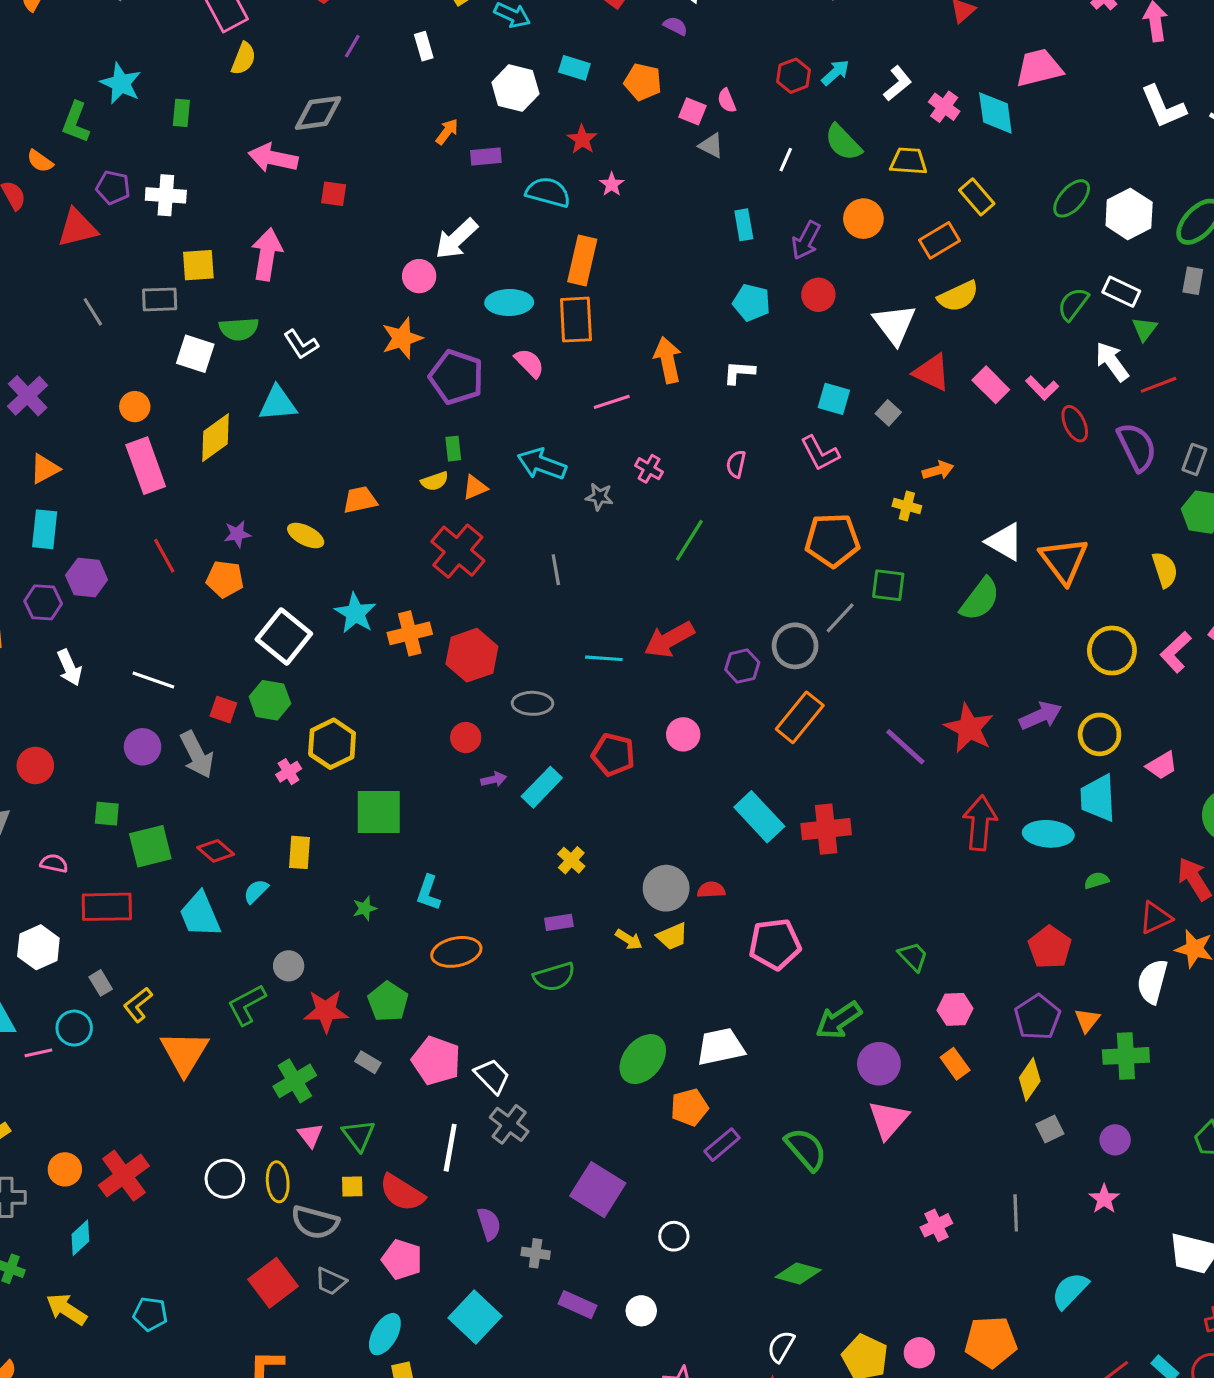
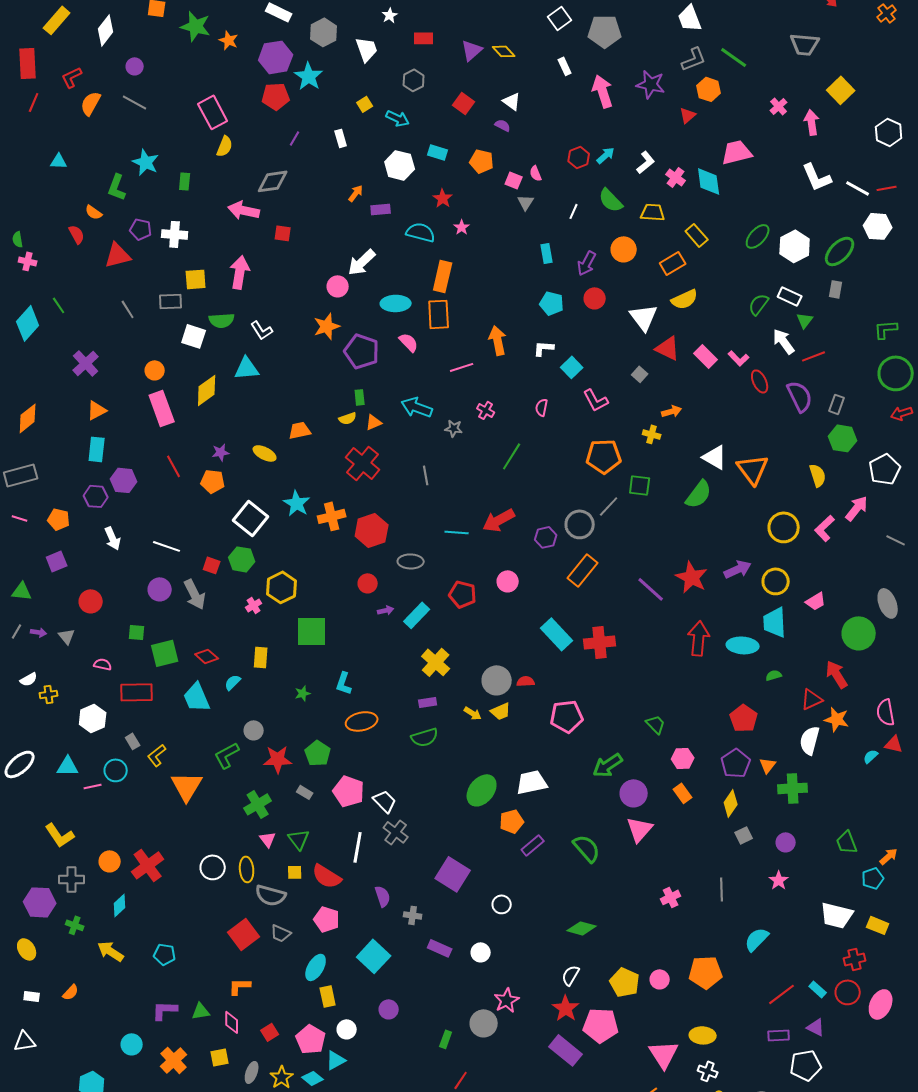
gray triangle: (711, 146) -> (526, 202), turned 36
cyan square: (834, 399) -> (572, 367), moved, turned 30
yellow cross: (571, 860) -> (436, 662), size x1.6

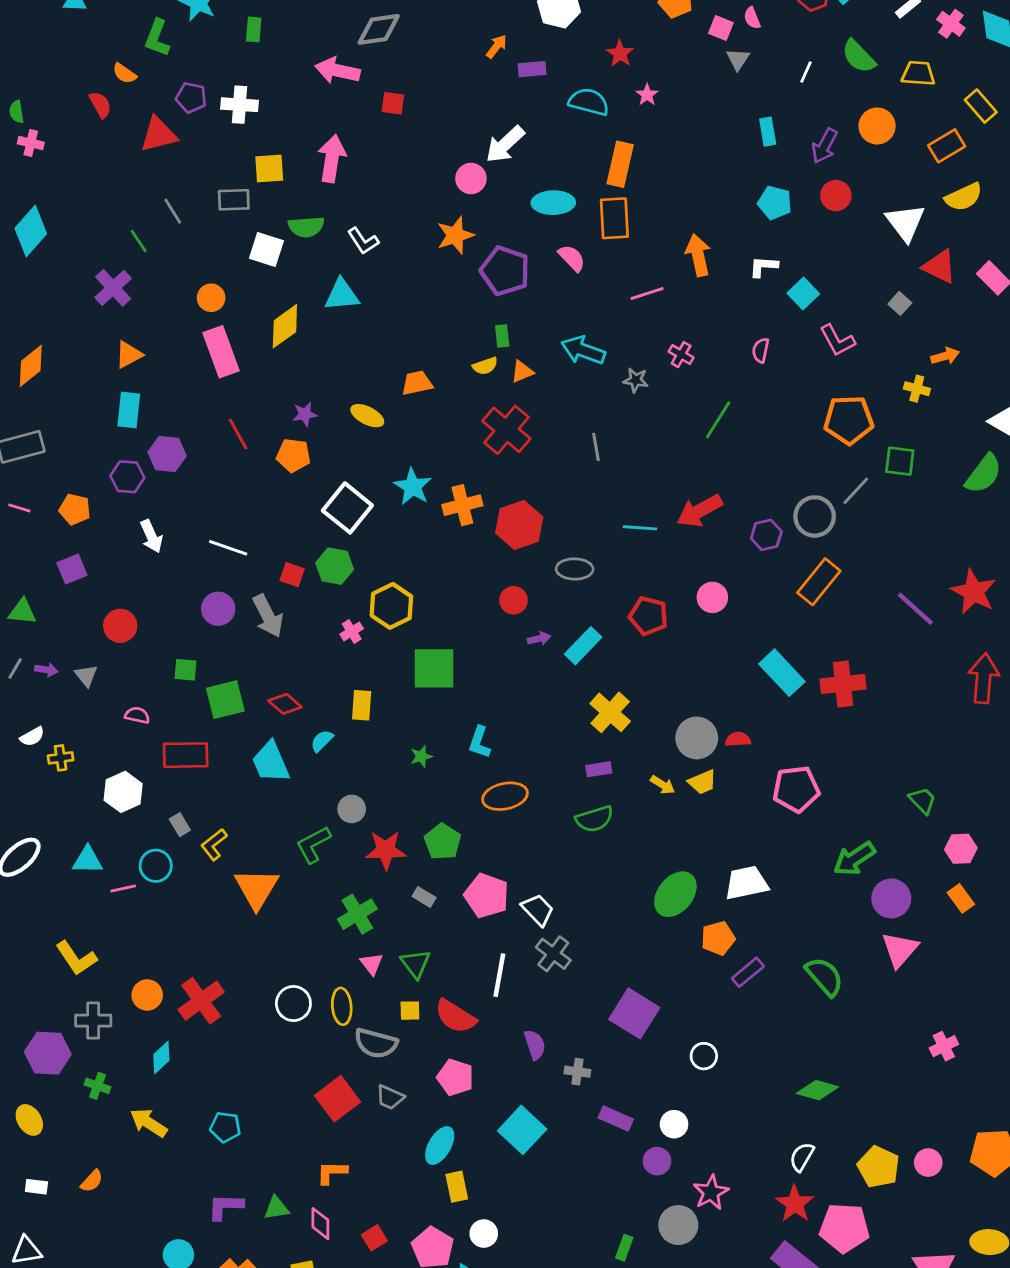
green line: (59, 305) -> (139, 241), moved
purple circle: (389, 1009) -> (657, 1161), moved

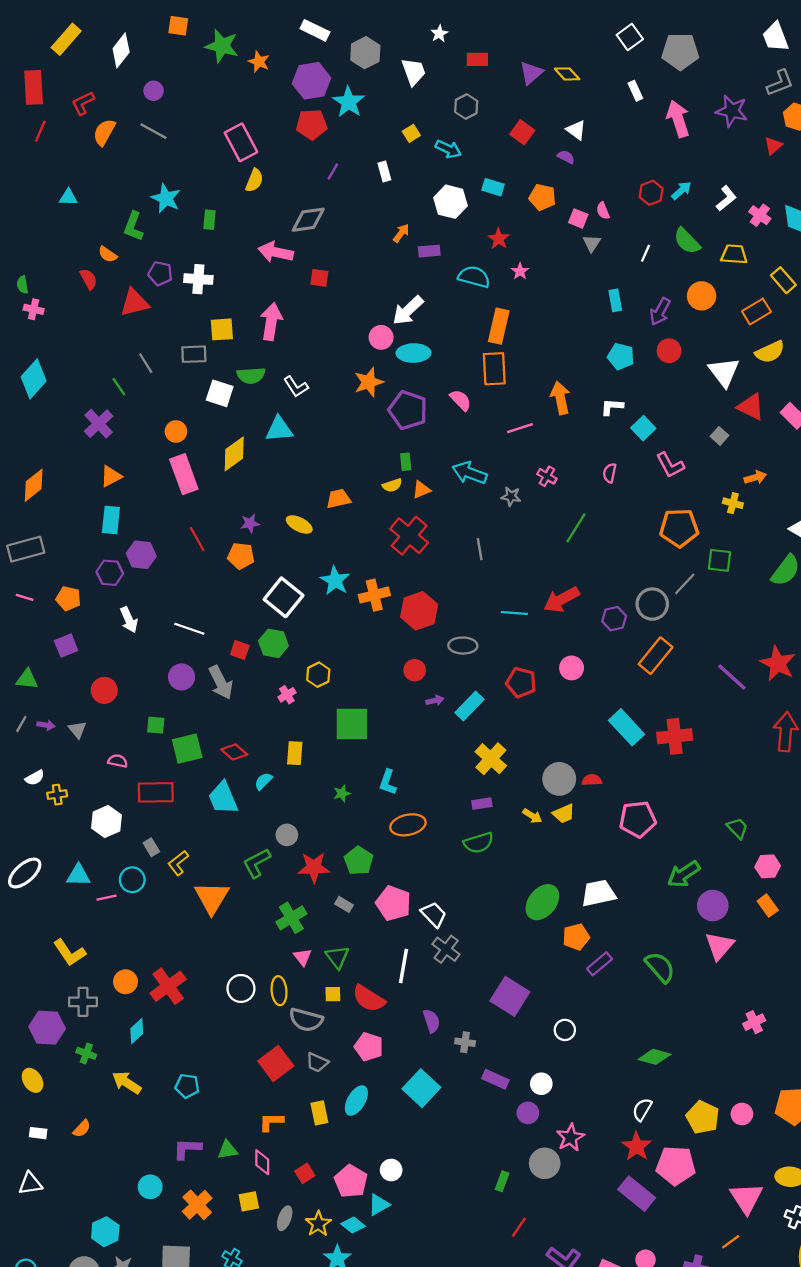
cyan ellipse: (553, 203) -> (414, 353), moved
yellow hexagon: (391, 606) -> (318, 675), size x0.7
yellow rectangle: (457, 1187) -> (319, 1113), moved

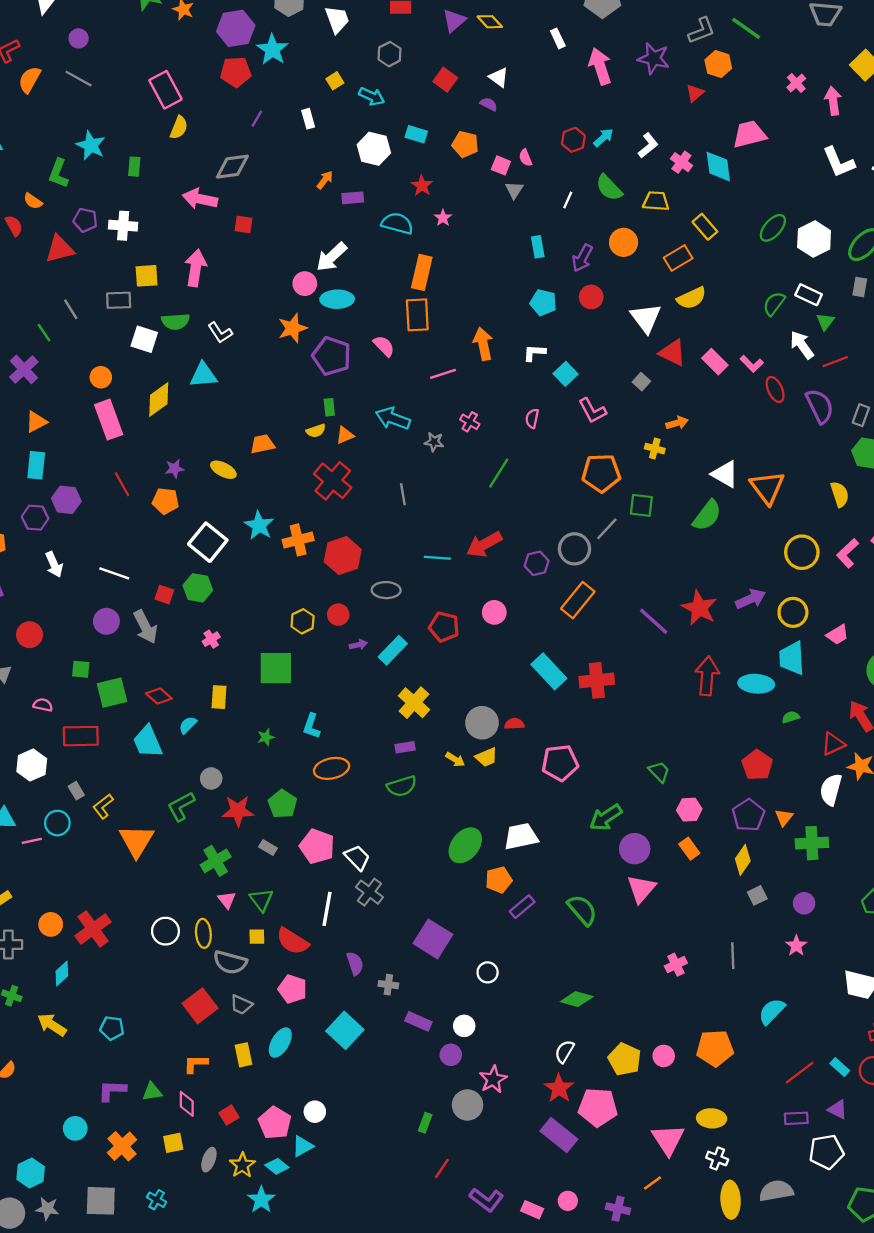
yellow hexagon: (318, 675) -> (303, 621), moved

